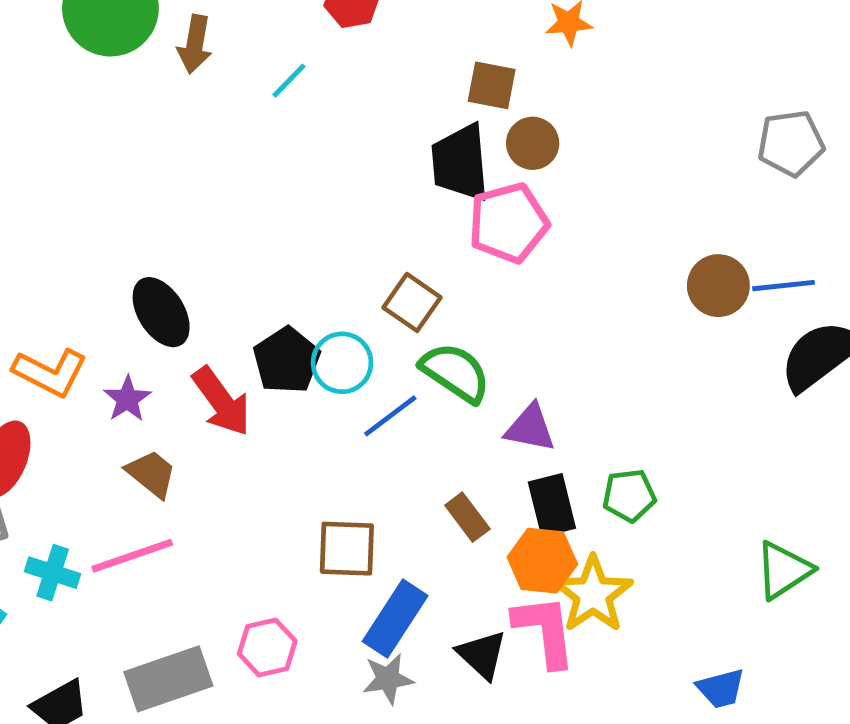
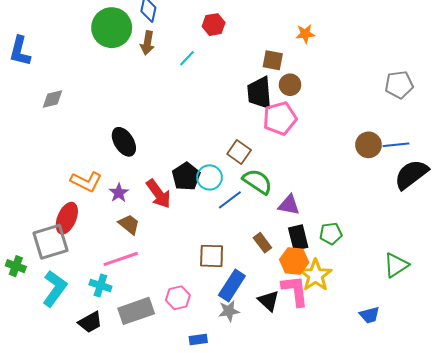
black ellipse: (161, 312) -> (124, 142), moved
cyan cross: (53, 573) -> (100, 285), moved

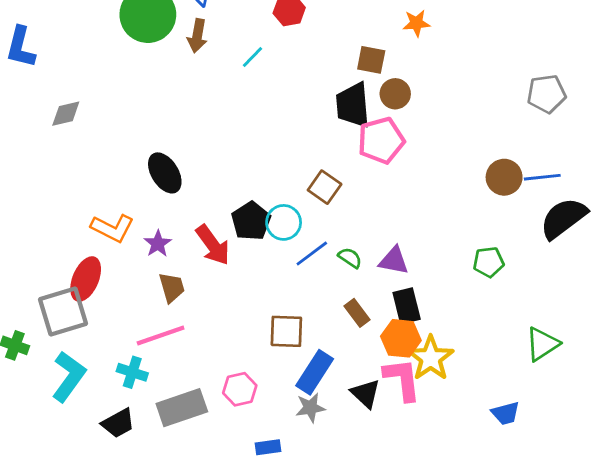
green semicircle: (257, 182) -> (350, 258), moved, size x0.6
brown trapezoid: (129, 224) -> (172, 287), turned 35
green pentagon: (331, 234) -> (489, 262), moved

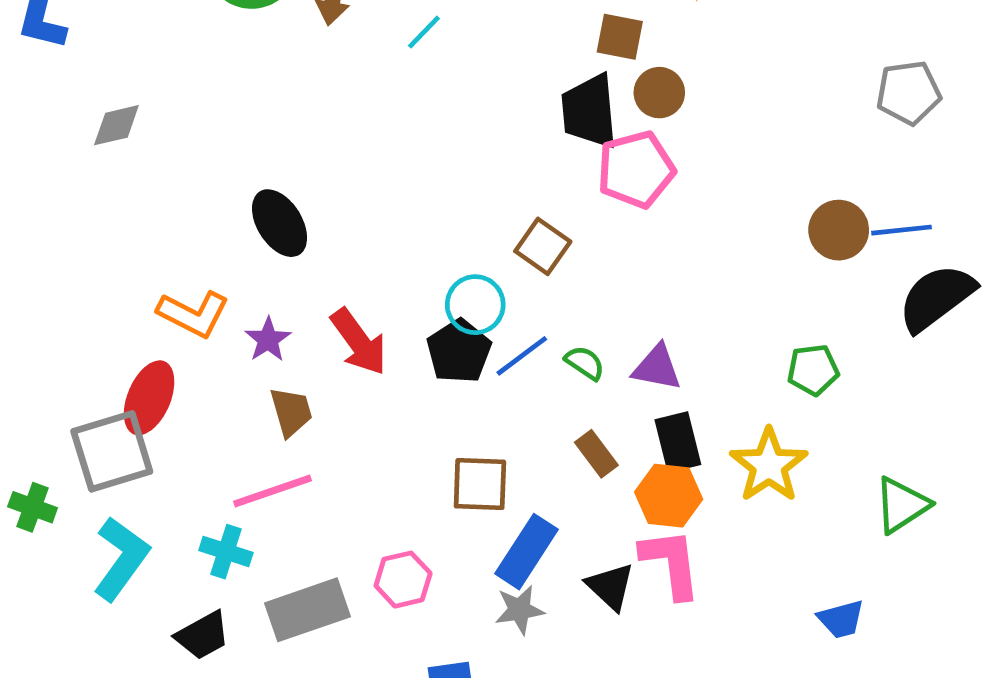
black pentagon: (251, 221) -> (459, 351), moved
yellow star: (431, 358) -> (769, 465), moved

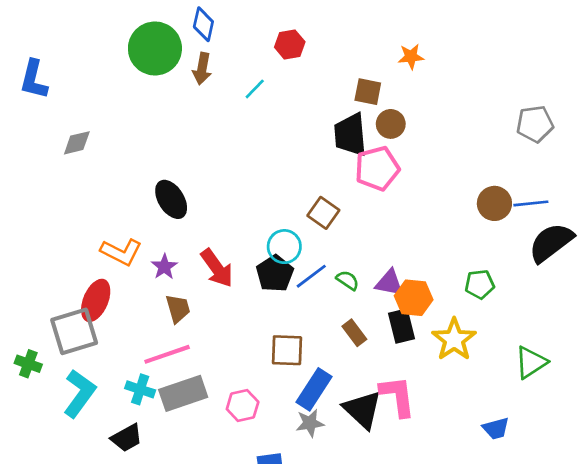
orange hexagon: (669, 496) -> (414, 298), moved
black triangle: (610, 587) -> (362, 410), size x1.4
gray rectangle: (307, 610) -> (183, 393), moved

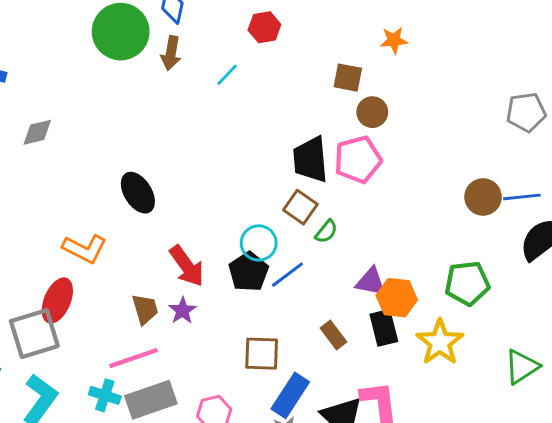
black trapezoid: (350, 135) -> (310, 160), moved
purple star: (164, 267) -> (182, 311), moved
green semicircle: (348, 280) -> (326, 231), moved, turned 95
green pentagon: (480, 284) -> (467, 283), size x1.4

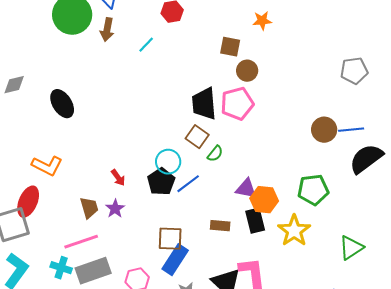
black ellipse: (138, 193) -> (62, 104), moved
red arrow: (187, 266) -> (118, 178), size x0.6
brown rectangle: (333, 335) -> (220, 226), turned -48
blue rectangle: (290, 395) -> (175, 260), moved

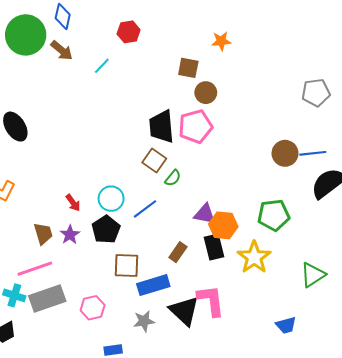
brown arrow: (107, 30) -> (62, 50), turned -60
cyan circle: (168, 162) -> (111, 199), moved
black pentagon: (161, 182) -> (106, 229), moved
brown rectangle: (220, 226) -> (178, 252), turned -60
blue rectangle: (175, 260) -> (153, 285), moved, turned 40

